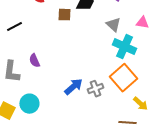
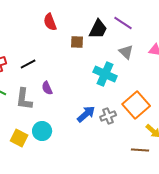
black line: (14, 27) -> (28, 64), moved
cyan cross: (124, 47) -> (105, 74), moved

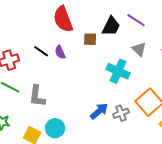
red semicircle: (50, 22) -> (63, 19), size x1.5
black line: (28, 64) -> (41, 51), moved, turned 63
purple semicircle: (47, 88) -> (60, 52), moved

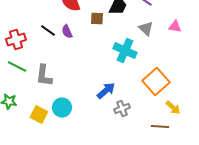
gray cross: (121, 113) -> (122, 109), moved

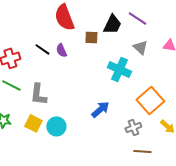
gray cross: (122, 109) -> (133, 127), moved
yellow square: (39, 115) -> (33, 123), moved
brown line: (160, 127) -> (142, 151), moved

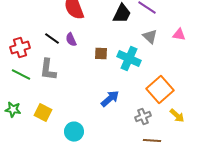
brown square: (91, 37) -> (101, 54), moved
gray L-shape: (38, 94) -> (48, 70), moved
cyan circle: (56, 126) -> (74, 132), moved

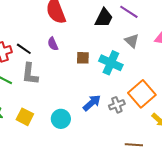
black line: (52, 39) -> (24, 49), moved
gray cross: (143, 117) -> (117, 105), moved
cyan circle: (74, 132) -> (61, 119), moved

